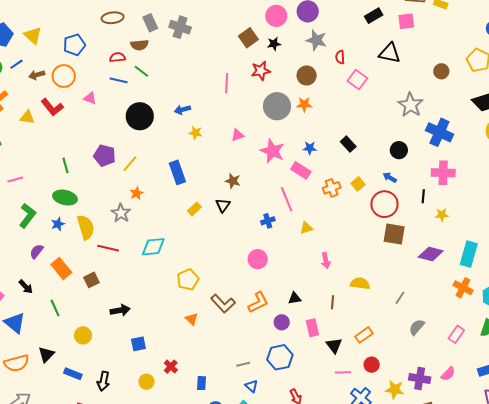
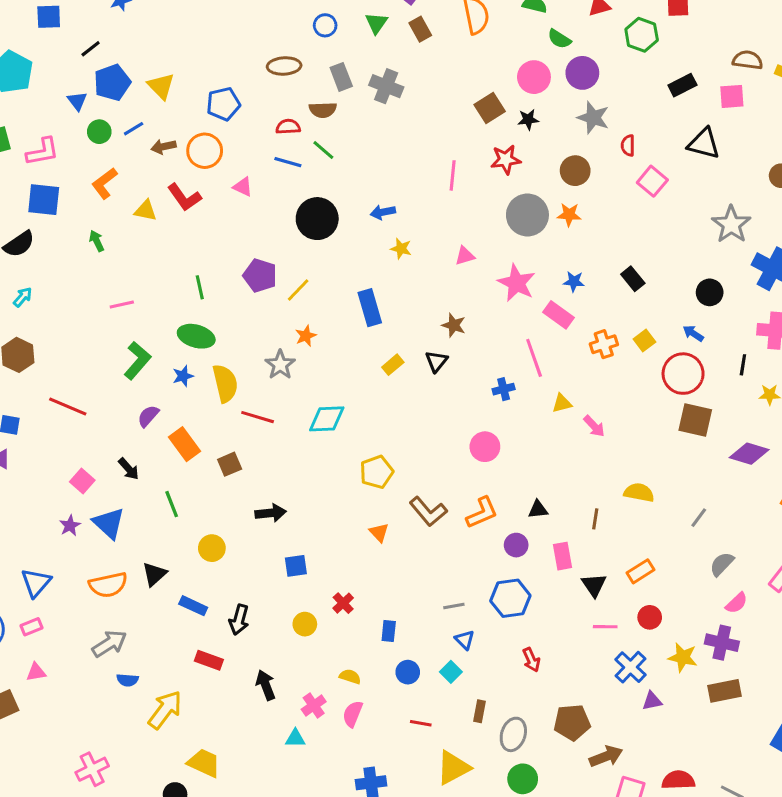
pink arrow: (326, 261) -> (594, 426), moved, turned -35
pink semicircle: (448, 374) -> (736, 603), moved

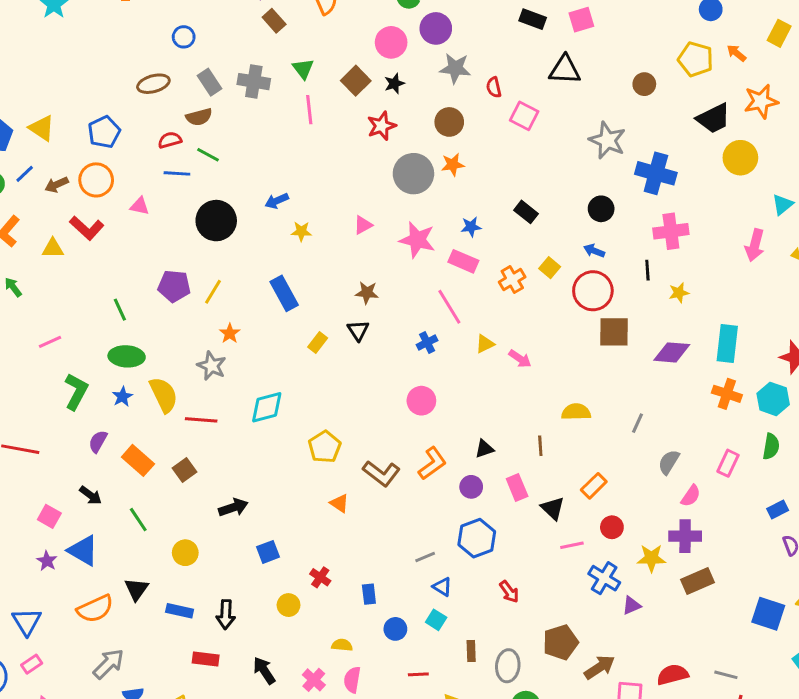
green triangle: (376, 23) -> (303, 69), moved
black rectangle: (682, 85) -> (533, 19), turned 60
pink line: (453, 175) -> (309, 110), moved

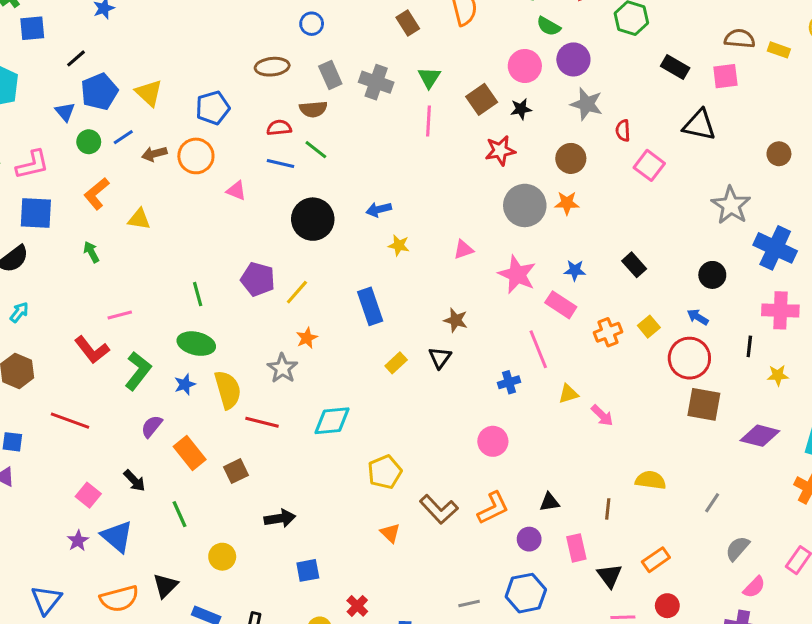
red L-shape: (87, 228) -> (92, 350), moved

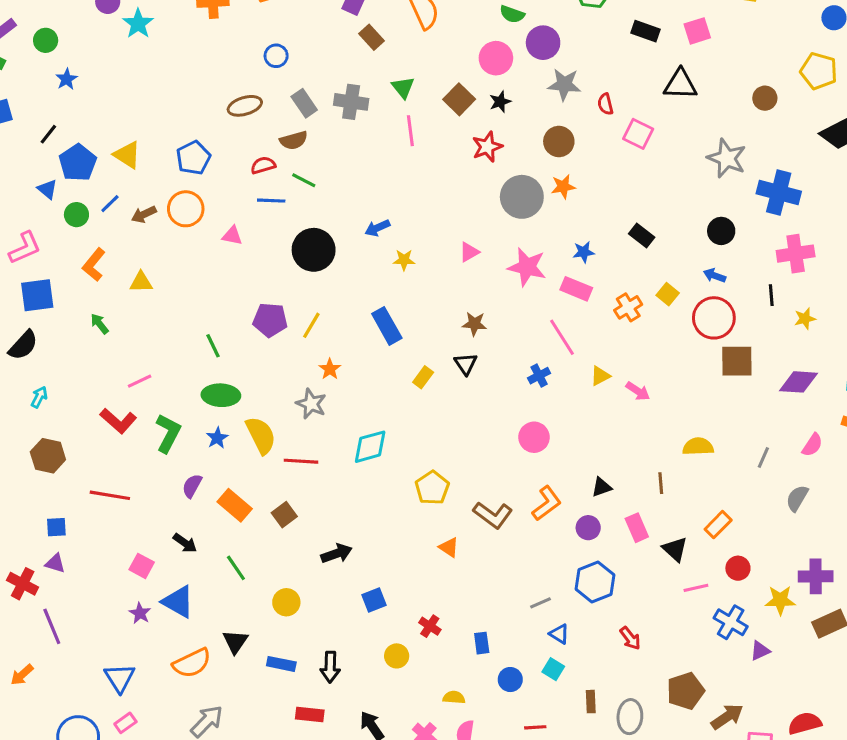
pink semicircle: (754, 587) -> (812, 445), moved

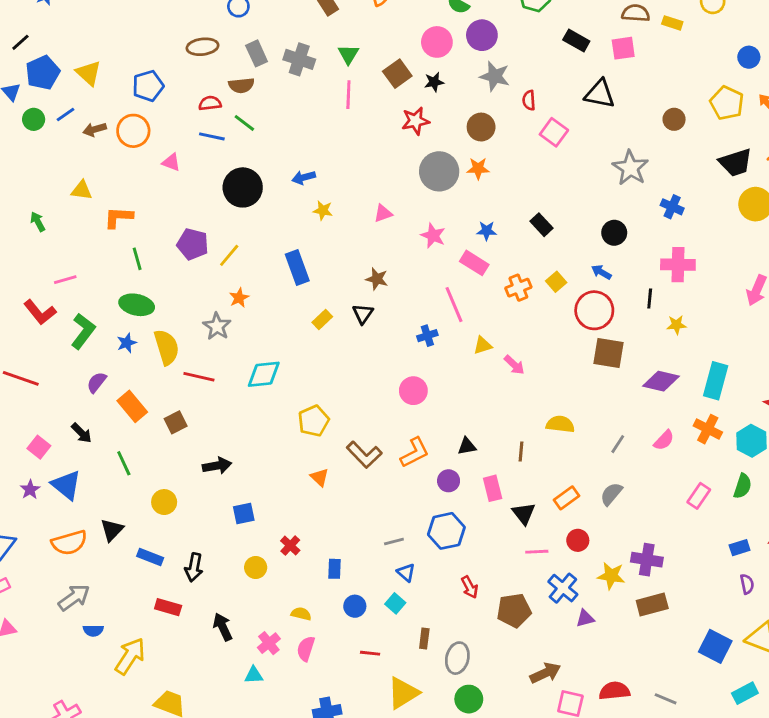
blue cross: (779, 192) -> (672, 207), size x0.6
orange L-shape: (94, 265) -> (118, 217), moved, turned 44
pink star: (527, 267) -> (433, 236), size x0.7
gray semicircle: (797, 498) -> (611, 494), moved
brown pentagon: (685, 691) -> (514, 610), moved

